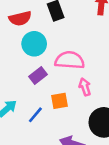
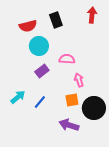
pink semicircle: (70, 60) -> (67, 59), size x0.7
orange square: (59, 101) -> (72, 100), moved

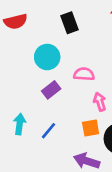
red semicircle: (28, 26) -> (16, 21), moved
cyan arrow: (18, 97) -> (20, 124), turned -42

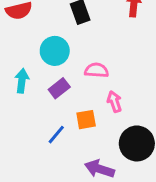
cyan arrow: (20, 124) -> (22, 81), moved
orange square: (91, 128) -> (86, 120), moved

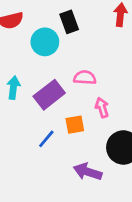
cyan circle: (55, 51) -> (45, 42), moved
purple rectangle: (59, 88) -> (49, 95), size x1.5

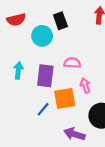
purple rectangle: (49, 95) -> (45, 76), turned -45
orange square: (75, 125) -> (65, 98), size x1.5

